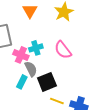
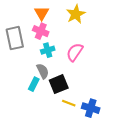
pink semicircle: (63, 50) -> (75, 52), turned 72
pink cross: (21, 55) -> (41, 31), moved

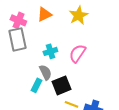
orange triangle: (42, 13) -> (44, 14), turned 35
pink cross: (41, 31) -> (18, 20), moved

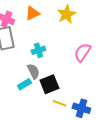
pink semicircle: (77, 53) -> (82, 52), moved
cyan rectangle: (36, 85) -> (24, 84), turned 32

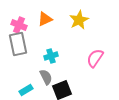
cyan rectangle: (24, 84) -> (26, 90), moved

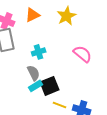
pink semicircle: (95, 58) -> (83, 54), turned 96
cyan rectangle: (26, 90) -> (36, 86), moved

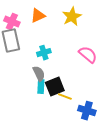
cyan rectangle: (36, 86) -> (41, 87), turned -56
yellow line: (60, 105) -> (65, 97), moved

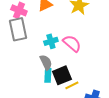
pink semicircle: (88, 55) -> (72, 43), moved
yellow line: (65, 97) -> (72, 85), turned -48

